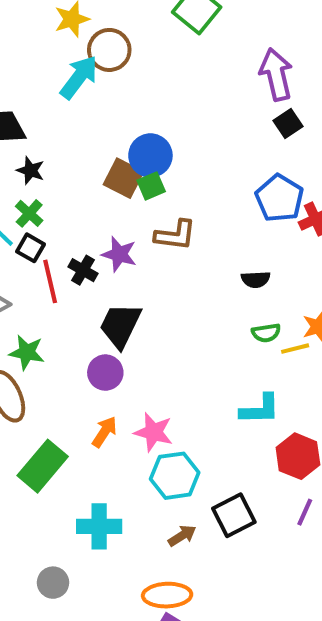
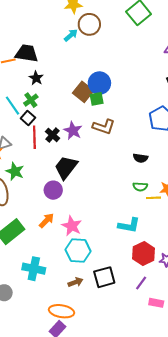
cyan arrow: (79, 77) -> (71, 35), size x0.6

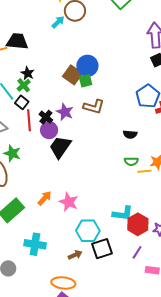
black star: (36, 78) -> (28, 73), moved
purple circle: (53, 190) -> (49, 130), moved
cyan L-shape: (129, 225) -> (123, 213), moved
cyan hexagon: (78, 251) -> (88, 231), moved

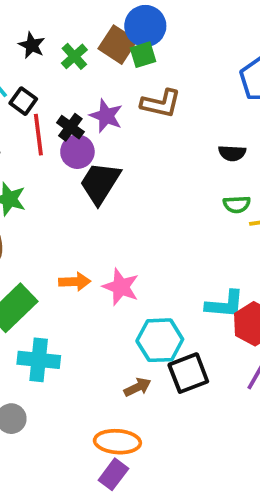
green cross: (24, 85) -> (74, 56), moved
orange arrow: (45, 198) -> (75, 282), turned 49
cyan cross: (35, 244) -> (39, 360), moved

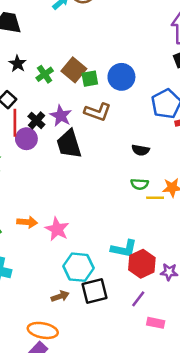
blue circle: (145, 26) -> (121, 77), moved
purple circle: (77, 152) -> (26, 139), moved
black trapezoid: (100, 183) -> (69, 144), moved, turned -56

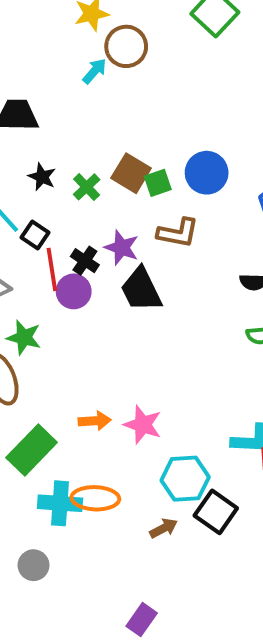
black square: (95, 291) -> (216, 512), turned -32
orange ellipse: (43, 330) -> (95, 498), moved

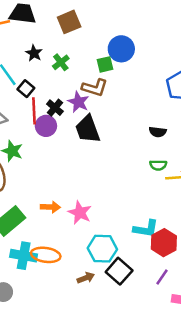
brown square: (131, 173) -> (69, 22), moved, turned 30
blue circle: (207, 173) -> (121, 49), moved
brown L-shape: (178, 233) -> (95, 88), moved

